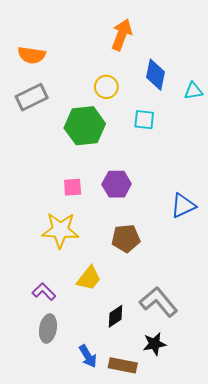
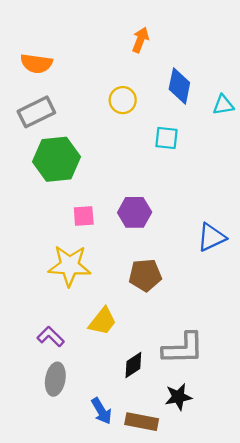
orange arrow: (122, 35) -> (140, 40), size x0.7
green hexagon: (85, 126) -> (57, 159), moved
gray L-shape: (159, 302) -> (183, 348), turned 129

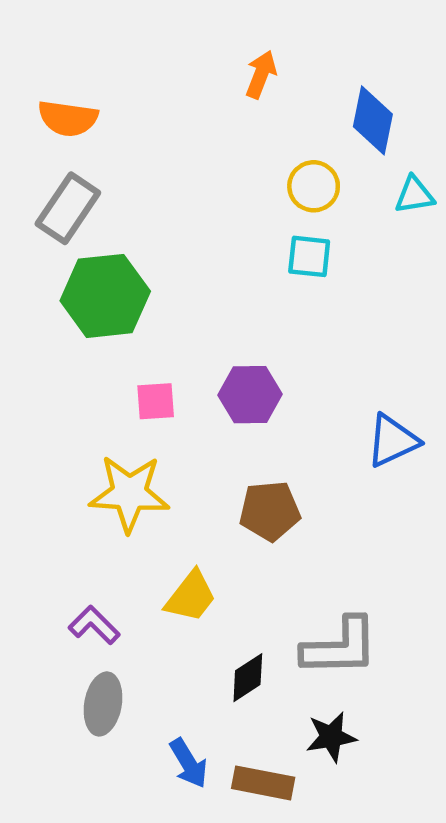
blue diamond: (179, 86) -> (373, 120), moved
yellow circle: (123, 100) -> (314, 186), moved
gray rectangle: (36, 112) -> (68, 208), turned -30

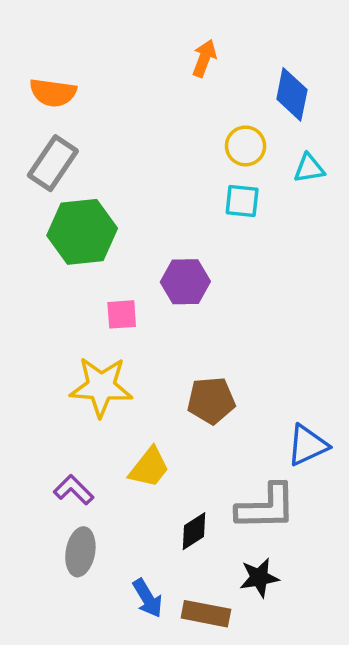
cyan triangle: (415, 195) -> (309, 168), moved
purple hexagon: (250, 395) -> (185, 282), moved
blue triangle: (393, 441) -> (307, 445), moved

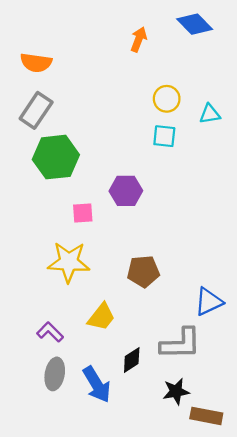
blue diamond: (292, 94) -> (195, 24), moved, turned -56
blue arrow: (148, 598) -> (97, 384), moved, size x1.4
brown rectangle: (206, 614) -> (206, 416), moved

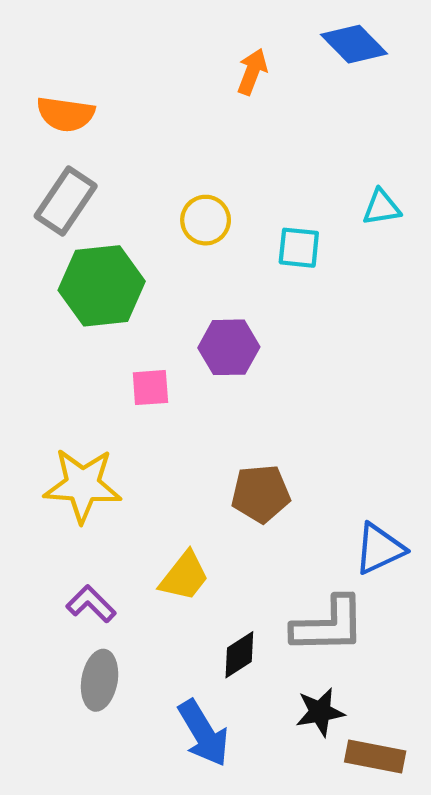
yellow circle: (167, 99) -> (206, 220), moved
yellow star: (69, 262) -> (83, 485), moved
blue arrow: (97, 384) -> (203, 733), moved

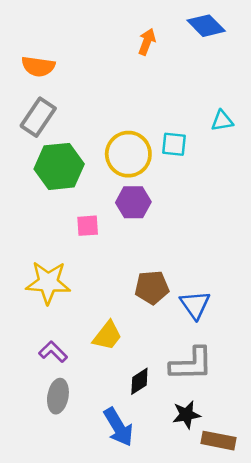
yellow circle: (206, 220) -> (128, 154), moved, size x1.6
blue triangle: (379, 549) -> (195, 305), moved, turned -40

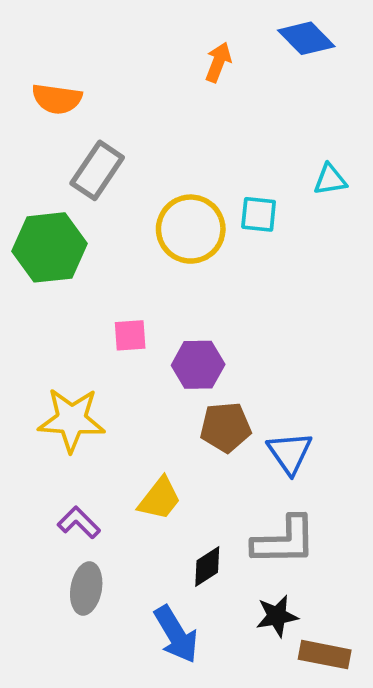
gray rectangle: (38, 117) -> (97, 170), moved
green hexagon: (59, 166) -> (50, 247), moved
purple hexagon: (133, 202) -> (198, 365), moved

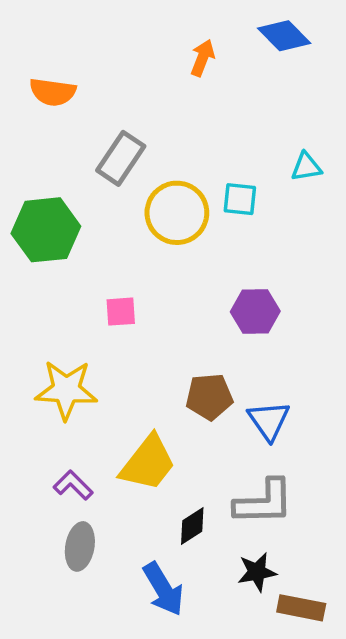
gray rectangle: (97, 170) -> (121, 158), moved
purple hexagon: (198, 365) -> (255, 312), moved
yellow trapezoid: (160, 499) -> (148, 463), size x1.4

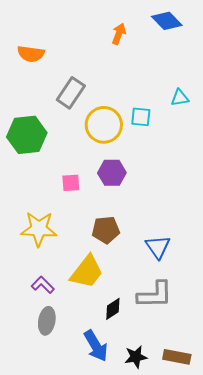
purple hexagon: (255, 312) -> (112, 173), moved
brown pentagon: (209, 397) -> (106, 230), moved
black star: (257, 572) -> (136, 357), moved

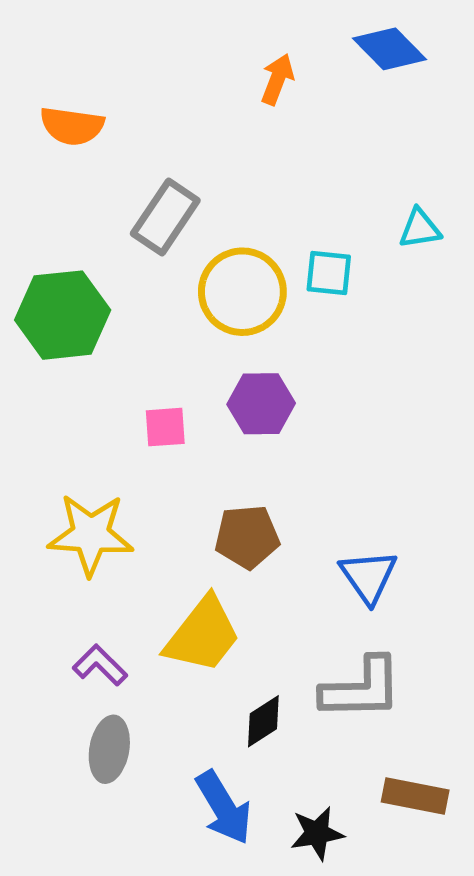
brown rectangle: (177, 357) -> (415, 796), moved

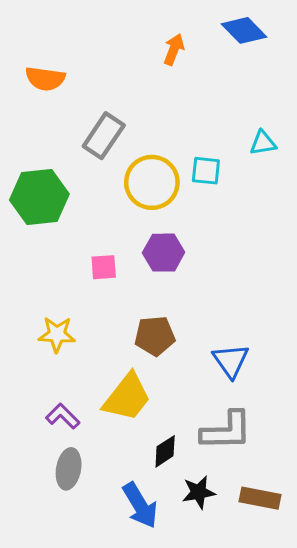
yellow star: (91, 534) -> (57, 334), size x0.7
black star: (317, 833) -> (199, 492), moved

